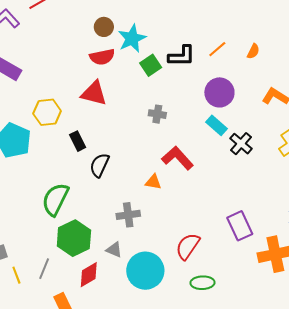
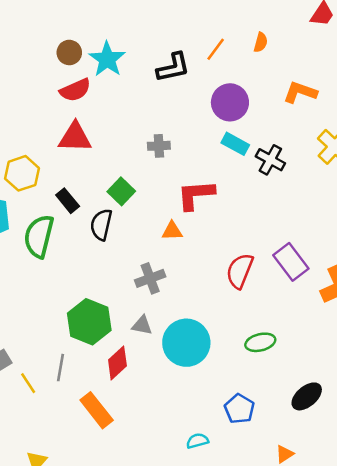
green square: (151, 65) -> (121, 191), moved
red L-shape: (177, 158) -> (196, 195), turned -40
green semicircle: (55, 199) -> (39, 236), moved
red semicircle: (188, 246) -> (240, 271), moved

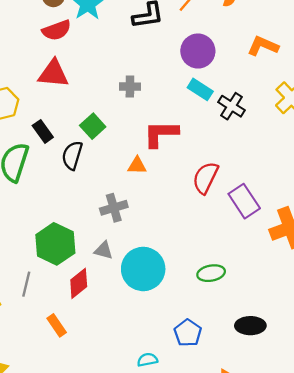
red semicircle: (240, 271) -> (205, 178), moved
black ellipse: (307, 396) -> (250, 326), turned 36
orange rectangle: (97, 410) -> (57, 325), size x0.7

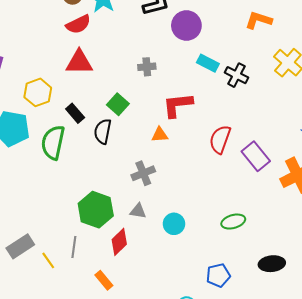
purple circle: (198, 51) -> (186, 26), moved
cyan circle: (143, 269) -> (174, 224), size x0.6
blue pentagon: (188, 333) -> (218, 275), turned 30

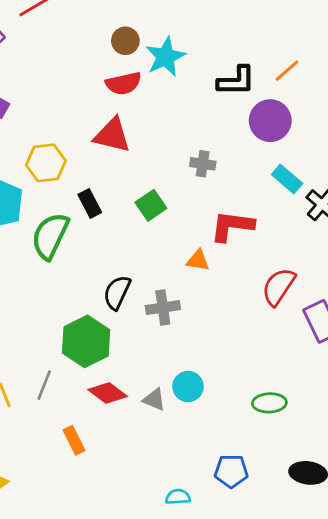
black semicircle: (103, 131) -> (117, 292), moved
gray triangle: (138, 211) -> (154, 400), moved
red diamond: (119, 242) -> (108, 393), turned 68

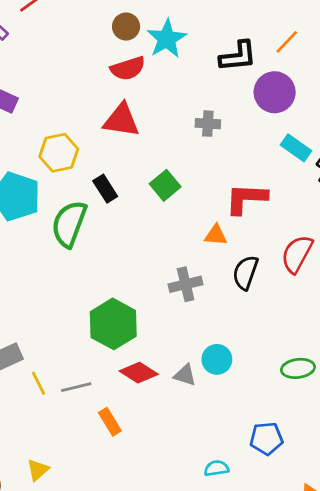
gray cross: (203, 164) -> (208, 124), moved
black semicircle: (117, 292) -> (245, 273), moved
gray line: (44, 385) -> (76, 387), moved, turned 60

